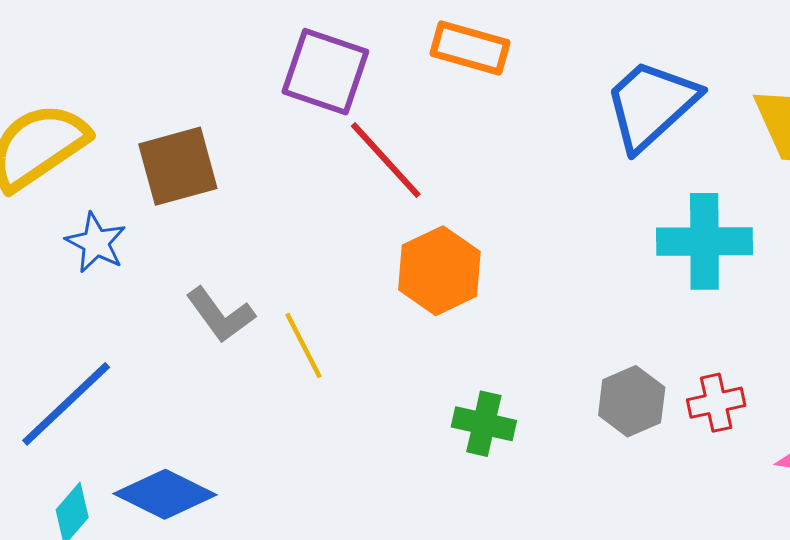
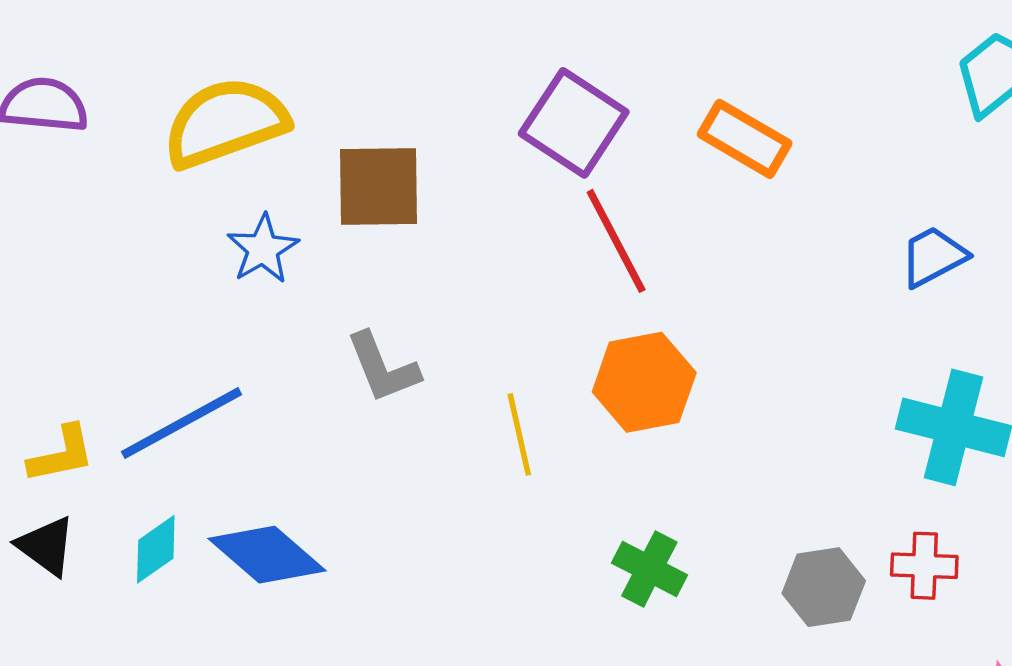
blue trapezoid: (651, 105) -> (933, 257), size x0.6
yellow line: (303, 345) -> (519, 434), moved
red cross: (716, 403) -> (924, 566), moved

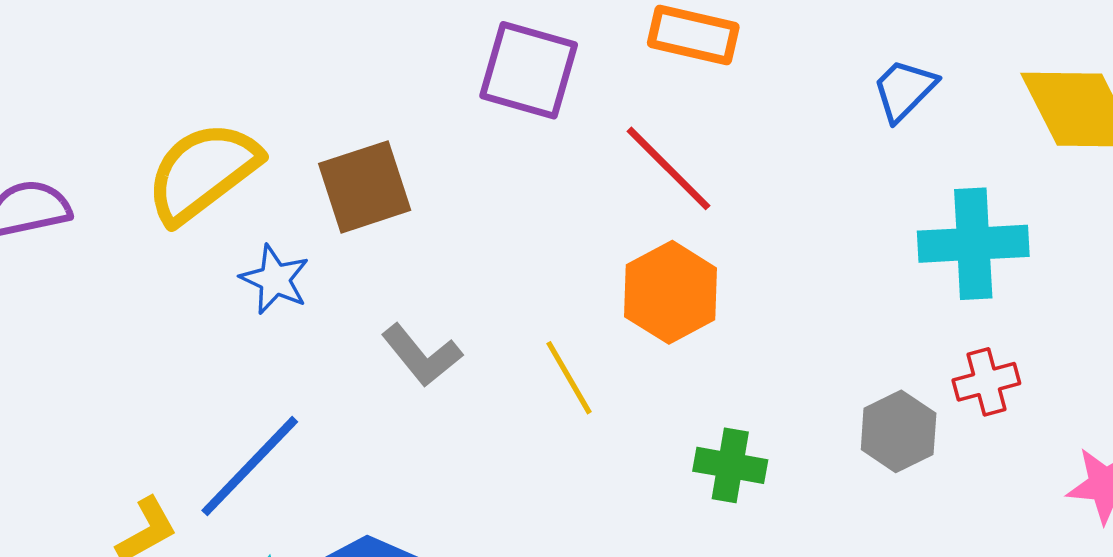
red line: (616, 241) -> (668, 168), moved

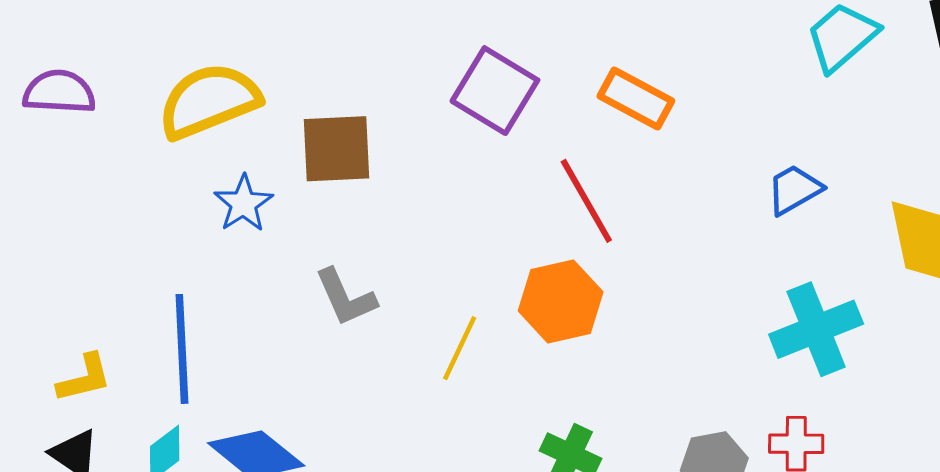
cyan cross: (973, 244) -> (816, 329), turned -34
yellow line: (569, 378) -> (460, 348), turned 40
blue line: (250, 466) -> (182, 349), turned -62

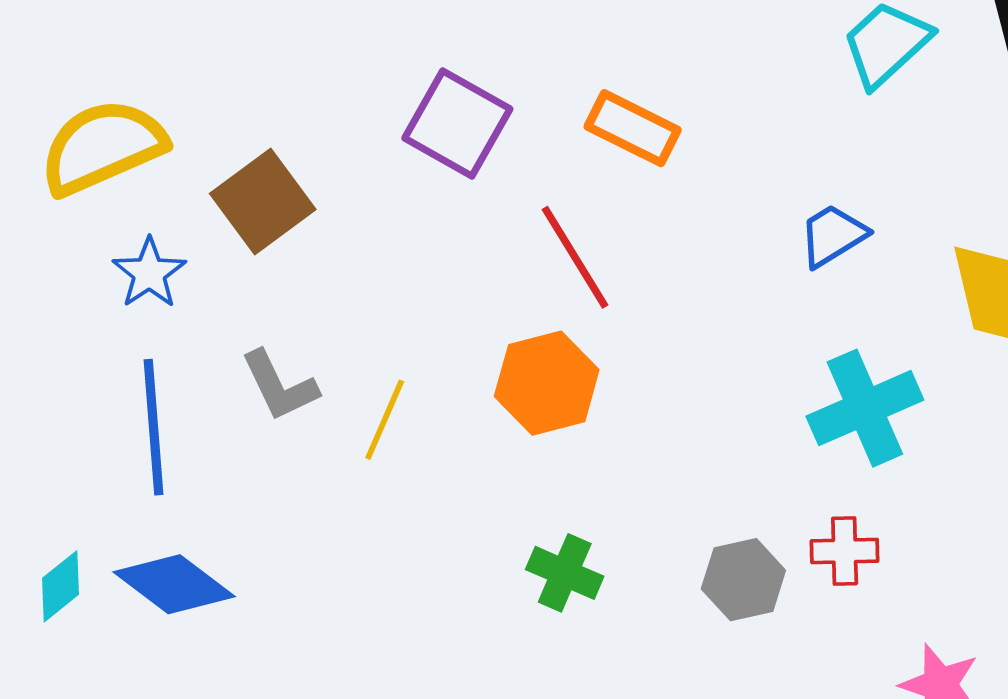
brown square: (337, 149) -> (263, 202), turned -32
yellow line: (460, 348) -> (385, 420), moved
blue line: (182, 349) -> (154, 427), moved

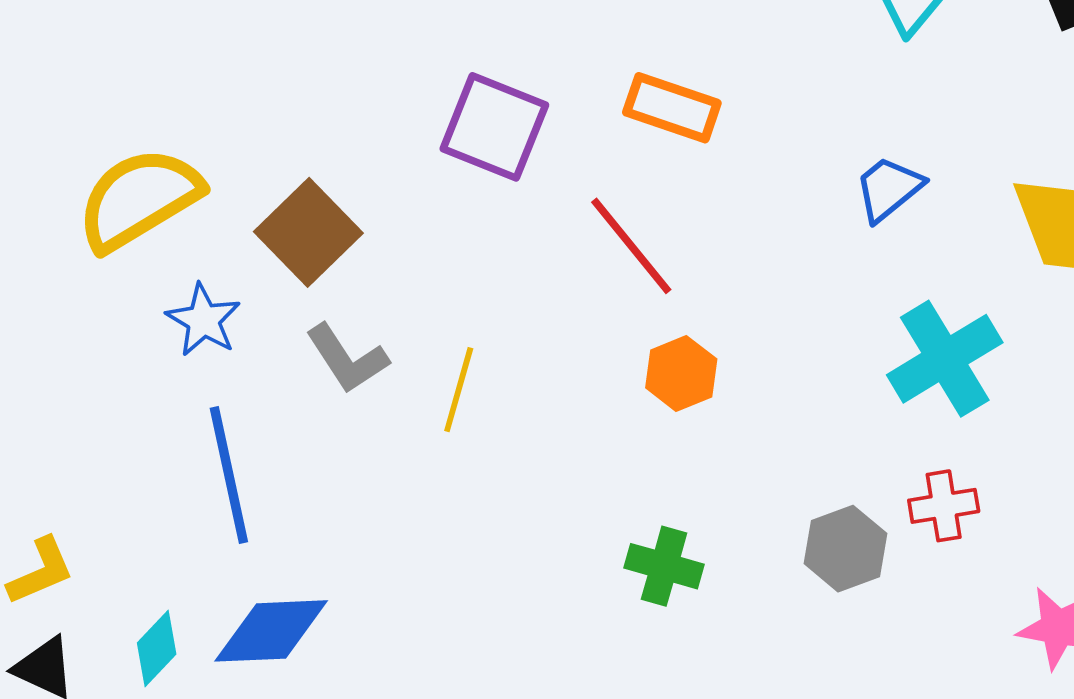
orange hexagon: (547, 383) -> (681, 373), moved, size x0.7
gray L-shape: (279, 386) -> (347, 359), moved
yellow line: (385, 420) -> (459, 390), moved
blue diamond: (174, 584) -> (271, 631), turned -32

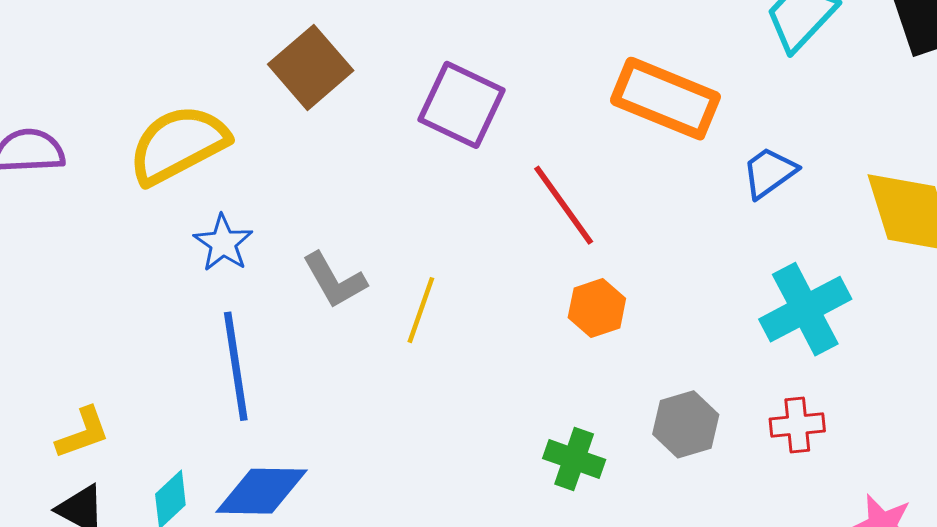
orange rectangle: (672, 108) -> (665, 99), moved, size x1.4
brown square: (308, 232) -> (311, 67), moved
gray hexagon: (846, 549) -> (686, 424), moved

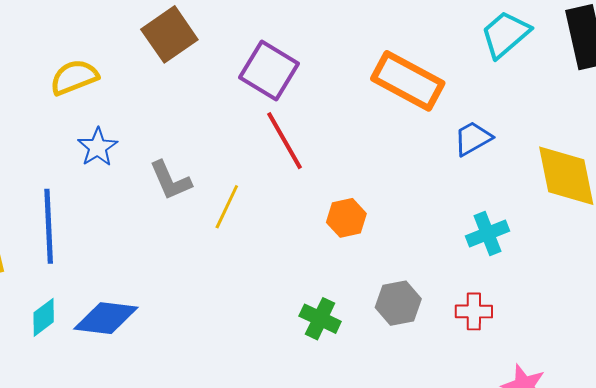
yellow semicircle: (178, 144) -> (74, 77), size x0.7
red line: (564, 205) -> (284, 141), moved
cyan cross: (805, 309) -> (487, 233), size x0.7
blue line: (236, 366) -> (49, 226), moved

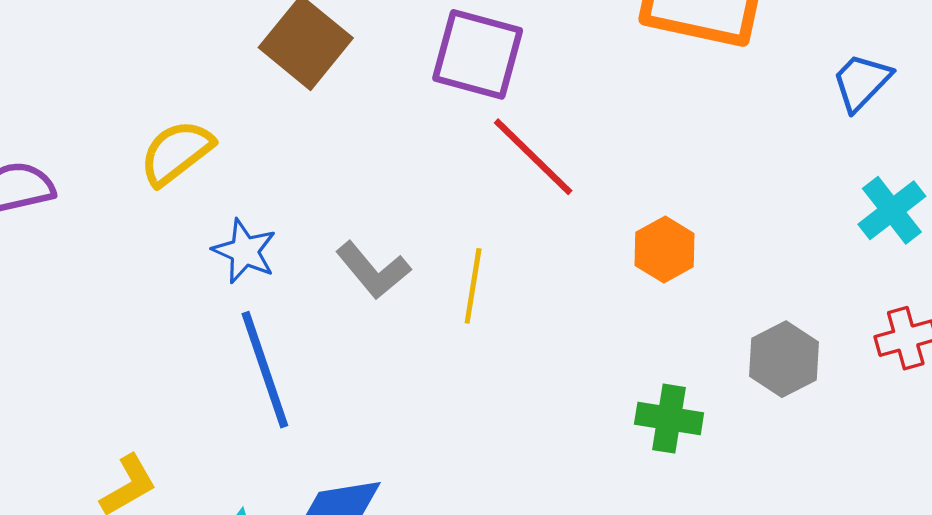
blue trapezoid: (473, 138) -> (861, 82), moved
blue line: (49, 226) -> (265, 370), moved

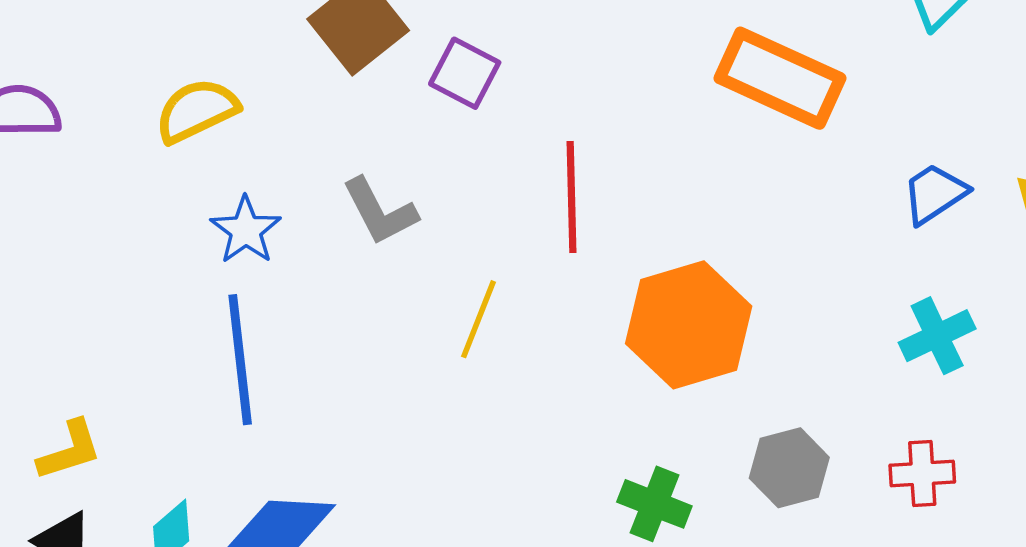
purple square: (478, 54) -> (465, 73), moved, size x0.7
red line: (533, 157) -> (571, 197), turned 32
orange hexagon: (665, 250) -> (689, 325), size x1.8
gray L-shape: (373, 270) -> (380, 211), moved

